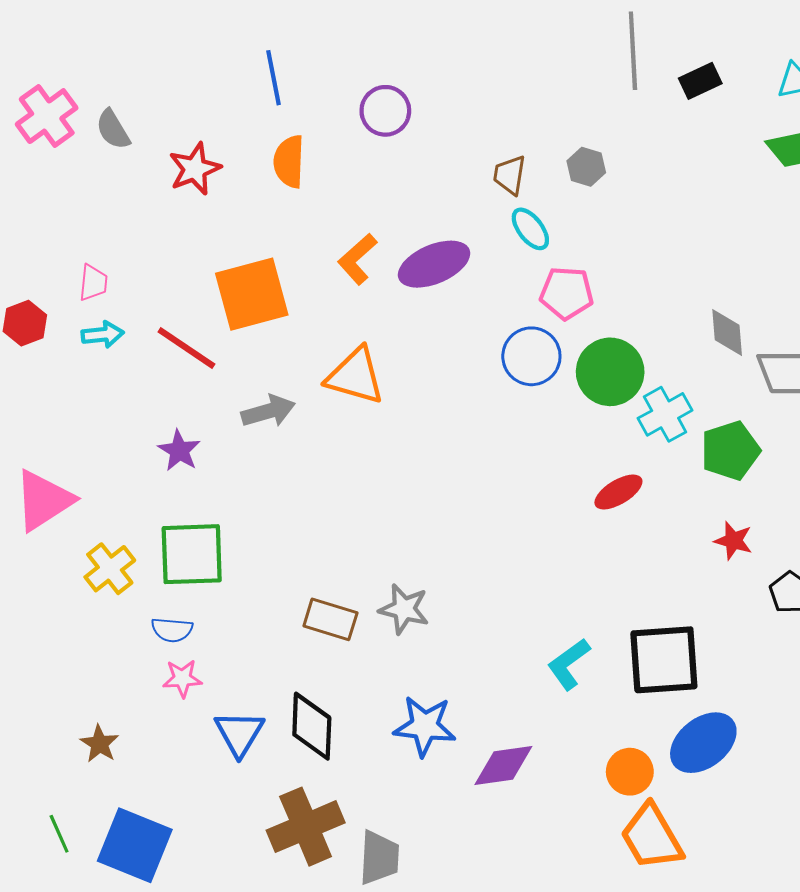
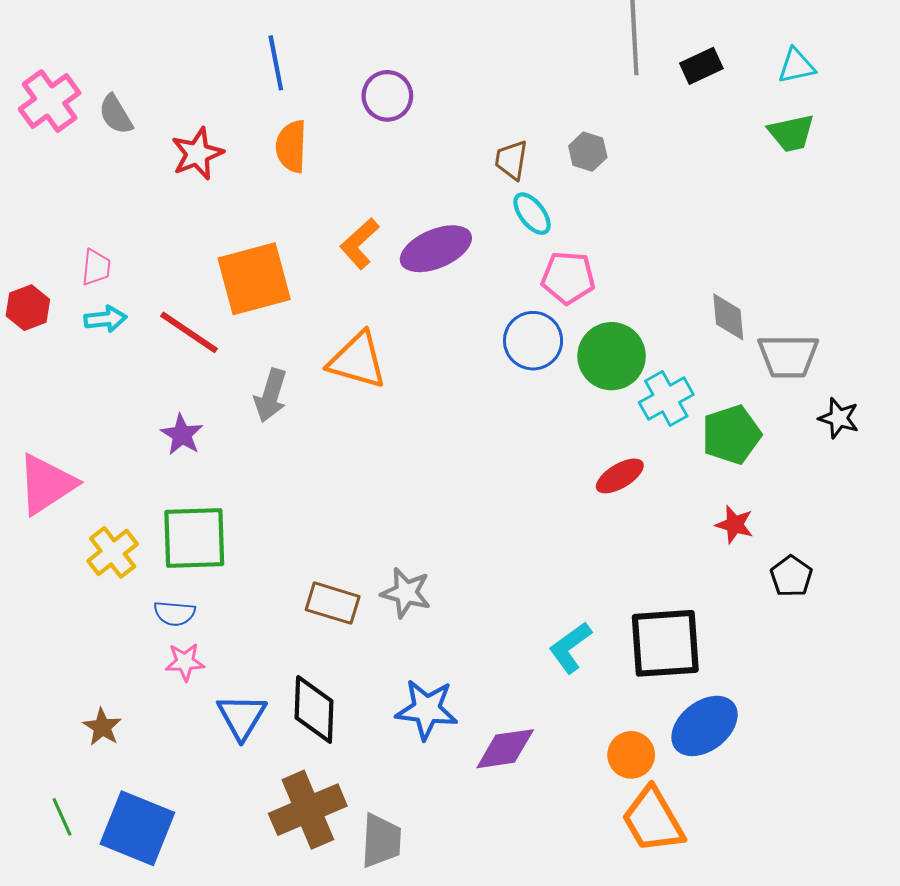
gray arrow: (268, 411) -> (271, 395), turned 123

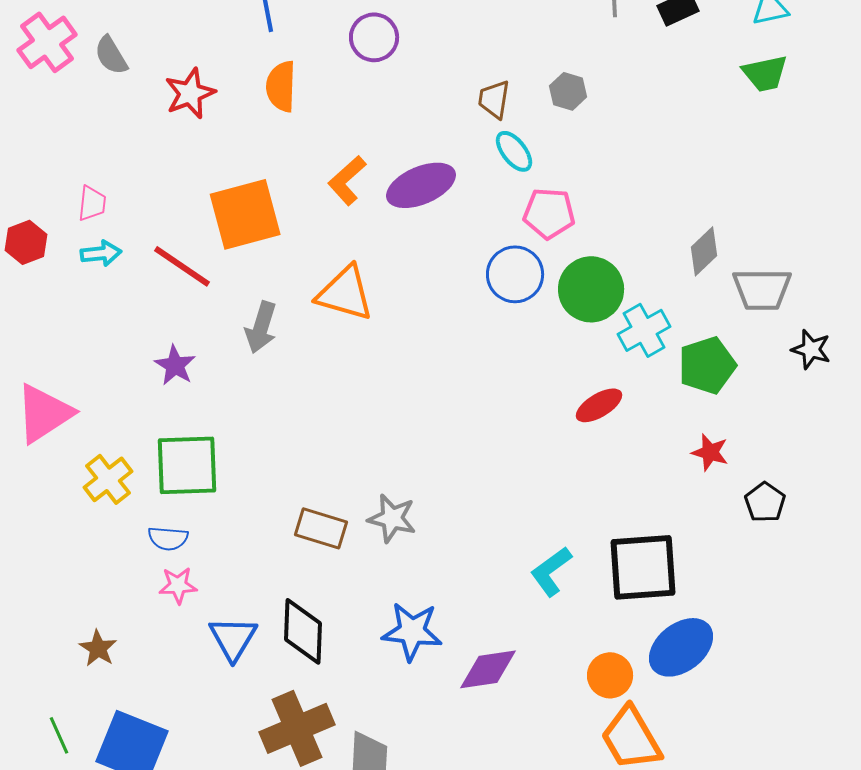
gray diamond: (728, 317) -> (704, 251), turned 51

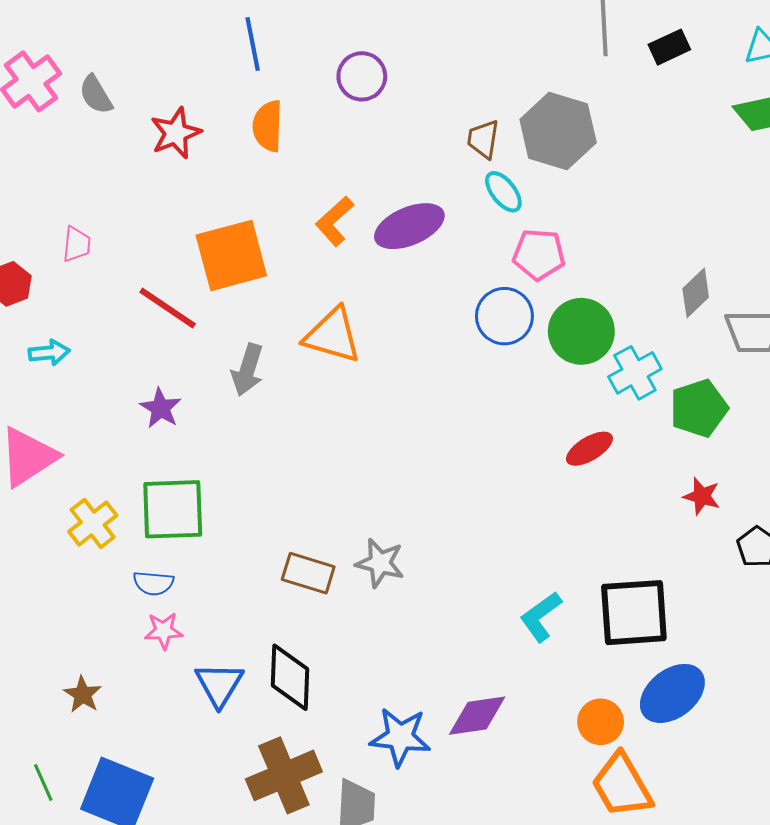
gray hexagon: (568, 91) -> (558, 131), size x2.0
cyan arrow: (101, 253) -> (49, 353), moved
blue star: (412, 631) -> (400, 737), moved

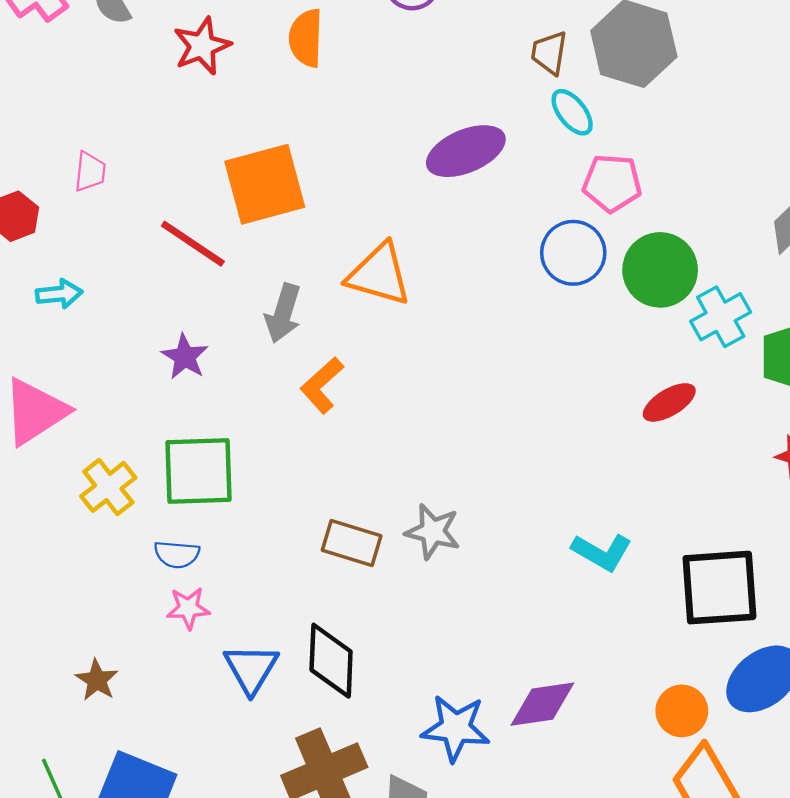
orange L-shape: (335, 221) -> (322, 385), moved
cyan L-shape: (541, 617) -> (602, 552), moved, turned -114

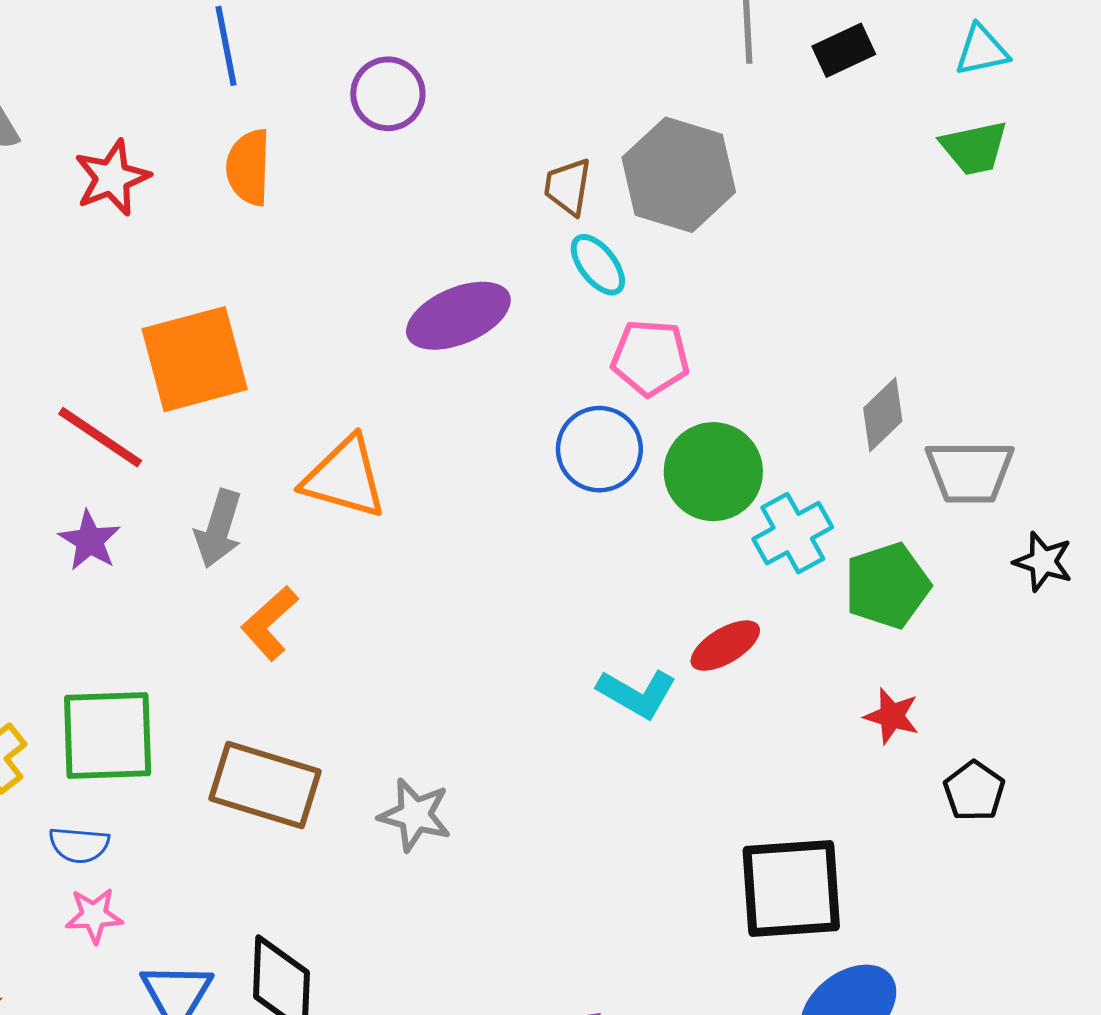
purple star: (185, 357) -> (90, 541), moved
brown rectangle: (352, 543) -> (265, 785), moved, size x1.4
cyan L-shape: (602, 552) -> (637, 694), moved

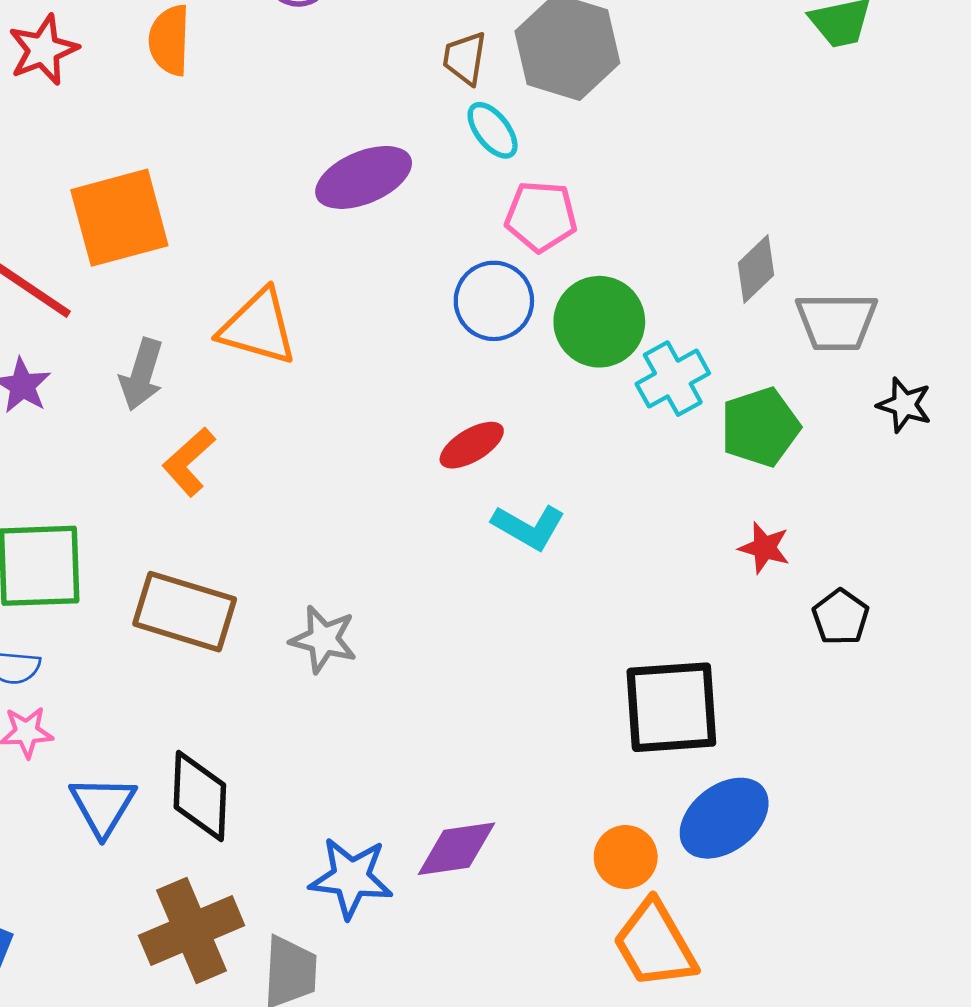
red ellipse: (725, 646) -> (472, 445), moved

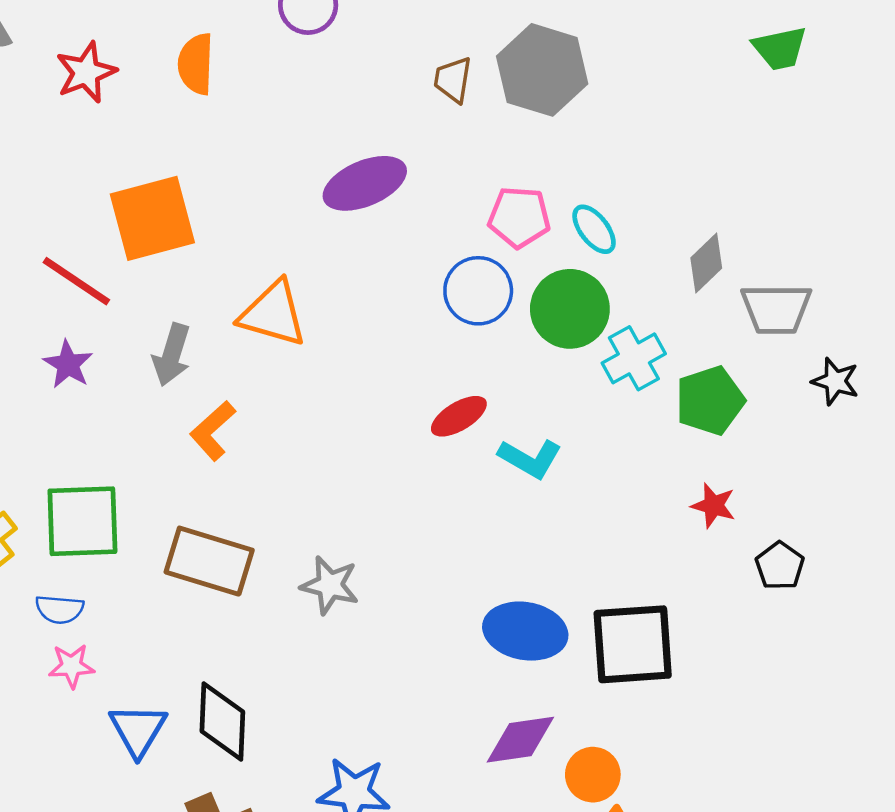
cyan ellipse: (493, 130) -> (594, 229), moved
cyan L-shape: (529, 527) -> (530, 458), moved
blue ellipse: (724, 818) -> (525, 631), moved, turned 48
purple diamond: (456, 849) -> (520, 740), moved

